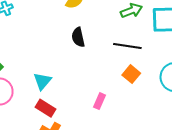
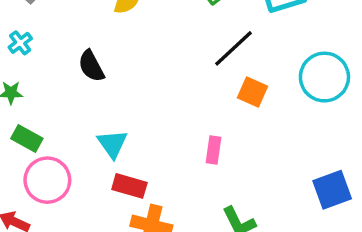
black semicircle: (78, 37) -> (91, 66), moved
black line: (127, 46) -> (234, 48), turned -36

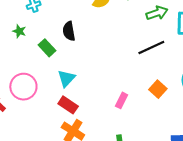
orange square: (253, 92) -> (158, 89), moved
green rectangle: (27, 139) -> (47, 48), moved

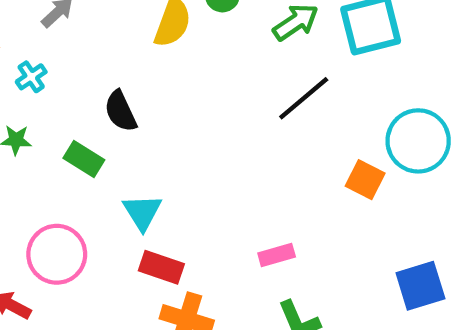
orange square: (158, 89) -> (365, 180), moved
pink rectangle: (122, 100) -> (277, 255), moved, turned 63

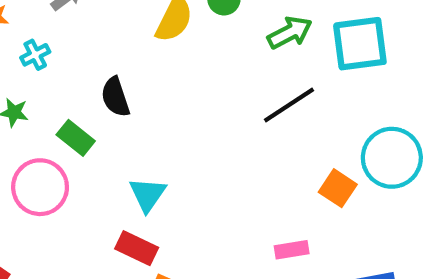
cyan triangle: (142, 212) -> (147, 194), moved
pink circle: (57, 254) -> (40, 187), moved
pink rectangle: (277, 255) -> (292, 250), moved

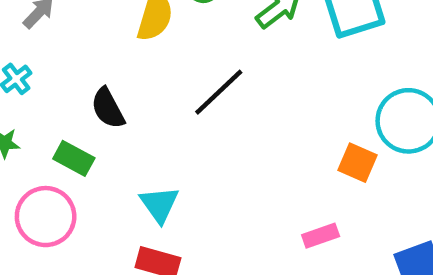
black line: (289, 105) -> (219, 92), moved

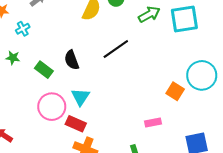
black semicircle: (108, 108) -> (72, 60), moved
pink circle: (46, 217) -> (52, 107), moved

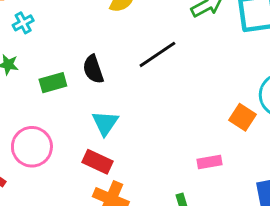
green rectangle: (44, 70) -> (53, 83), turned -54
pink circle: (52, 107) -> (32, 147), moved

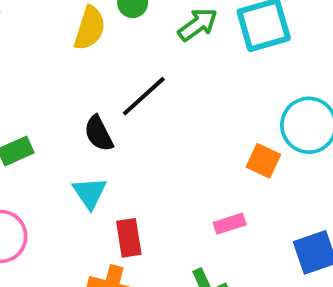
black semicircle: (93, 69) -> (99, 133), moved
red rectangle: (98, 162) -> (129, 238), moved, turned 64

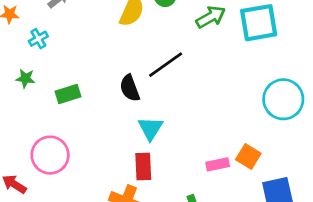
orange square: (263, 161) -> (248, 157), moved
cyan triangle: (90, 193) -> (151, 128), moved

